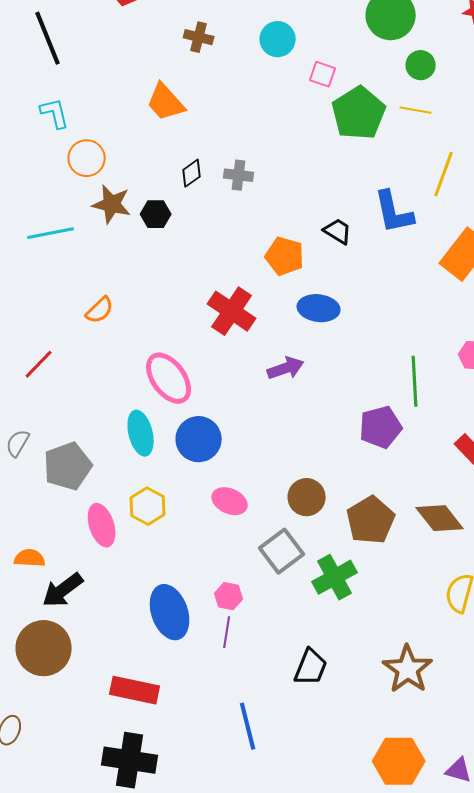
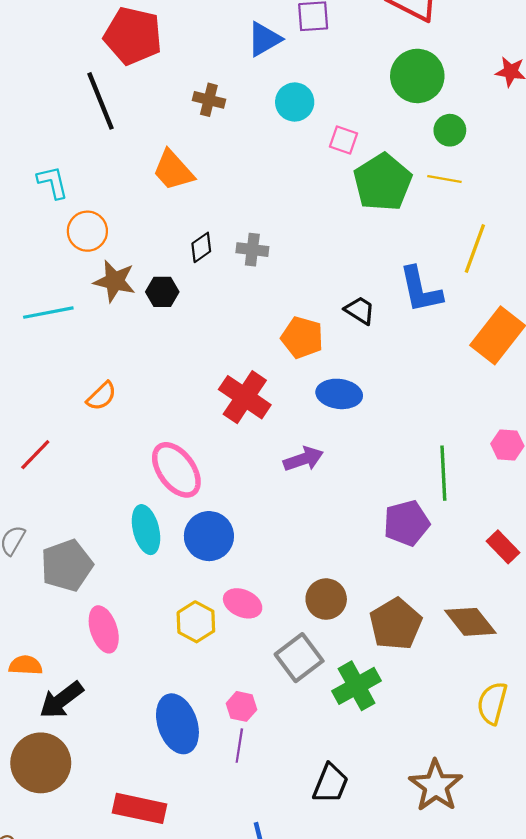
black line: (48, 38) -> (100, 101), moved
yellow hexagon: (148, 506) -> (196, 622), moved

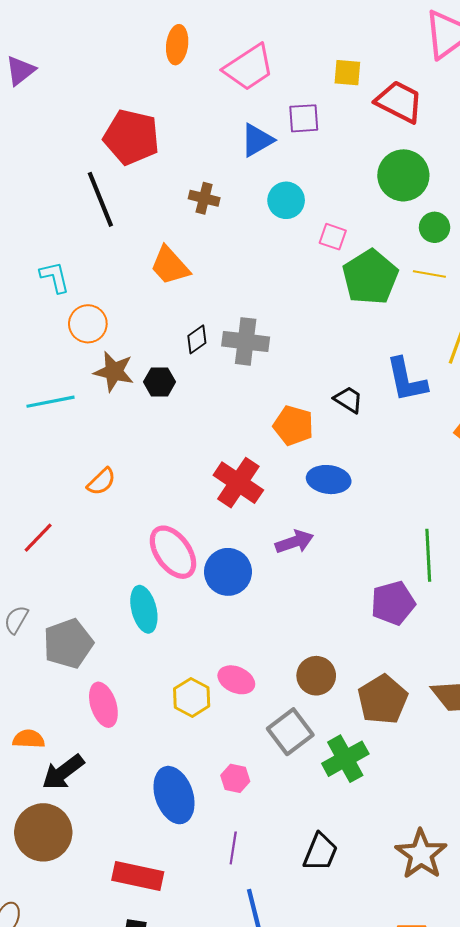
gray cross: (252, 250) -> (246, 341), size x1.5
blue circle: (209, 536) -> (228, 572), moved
purple line: (239, 746) -> (233, 848), moved

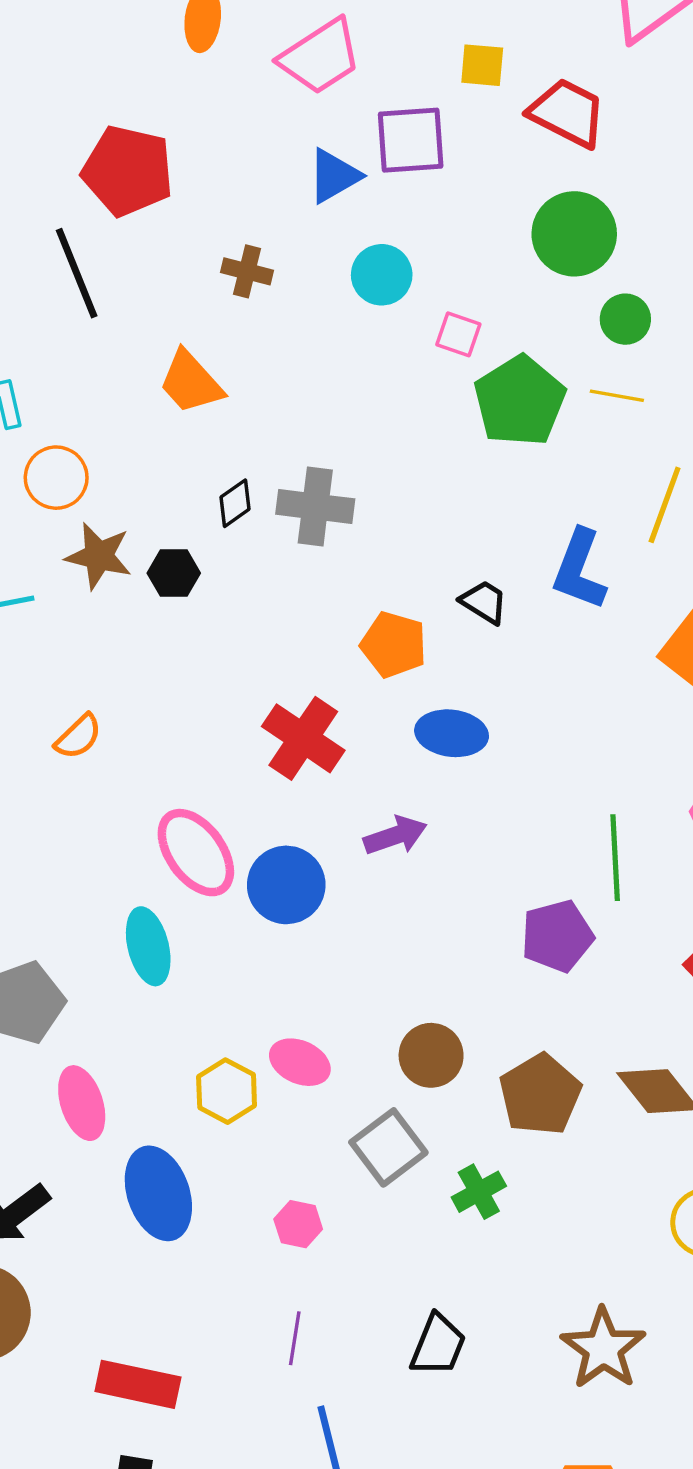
purple square: (304, 118) -> (411, 140), size x1.4
blue L-shape: (406, 380) -> (579, 570), turned 33
green cross: (345, 759) -> (479, 1192), size x0.7
blue ellipse: (174, 795) -> (158, 1193), moved

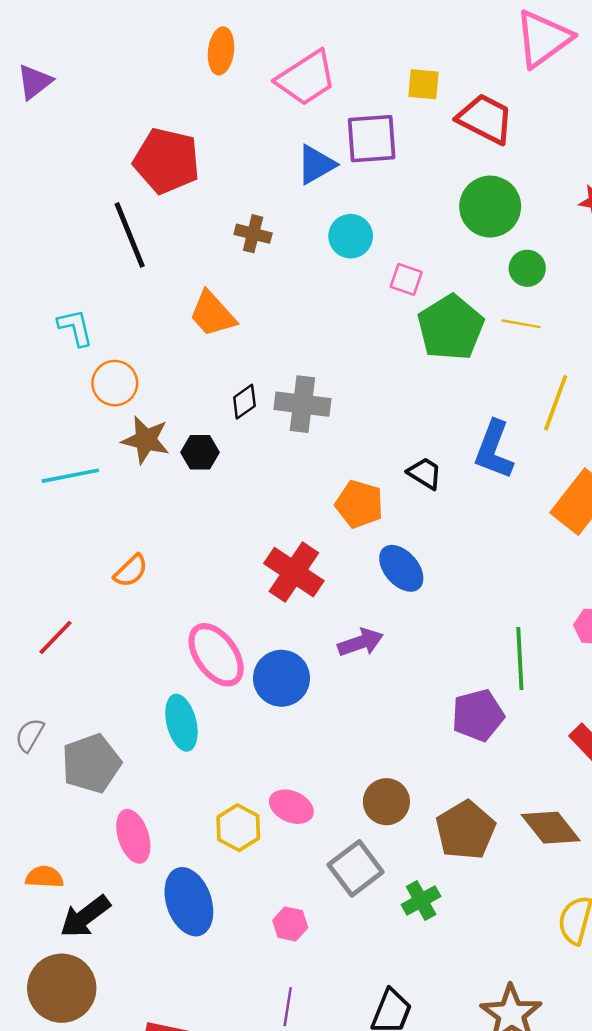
blue ellipse: (452, 733) -> (401, 568), turned 42

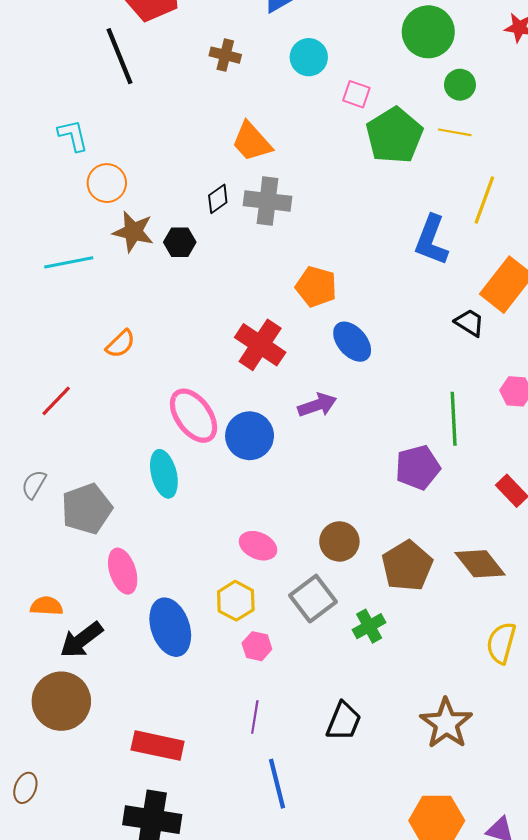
orange trapezoid: (212, 314) -> (252, 142), moved
black trapezoid: (425, 473) -> (469, 323), moved
yellow hexagon: (238, 828) -> (236, 601), moved

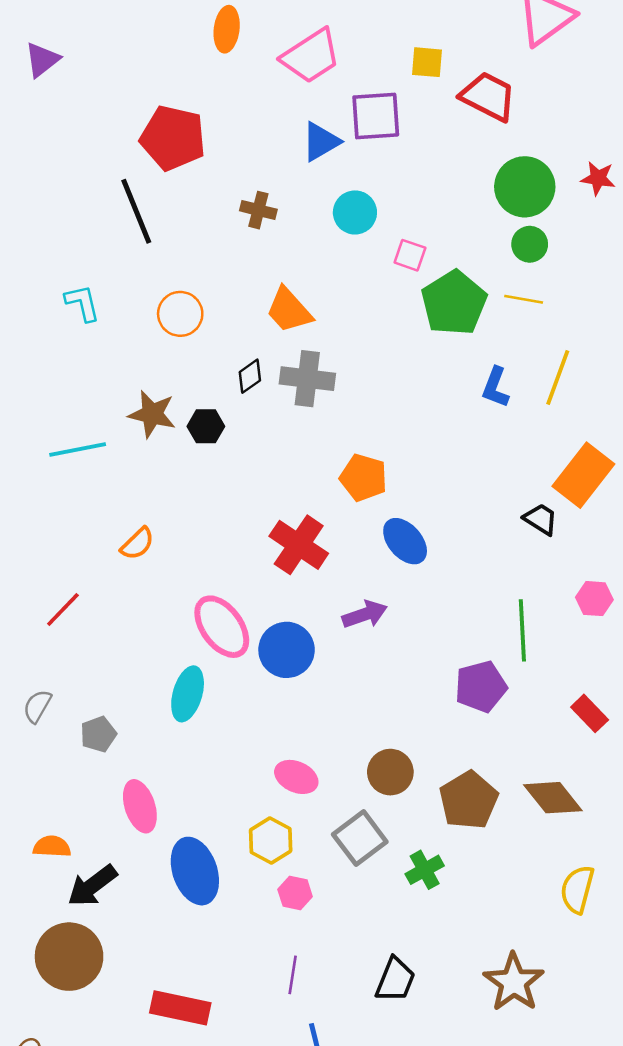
green circle: (428, 32) -> (525, 187), moved
orange circle: (107, 183) -> (180, 314), moved
blue L-shape: (431, 240) -> (495, 387), moved, size x0.7
cyan ellipse: (164, 474) -> (188, 694), turned 30
gray pentagon: (87, 509) -> (98, 734), size x0.6

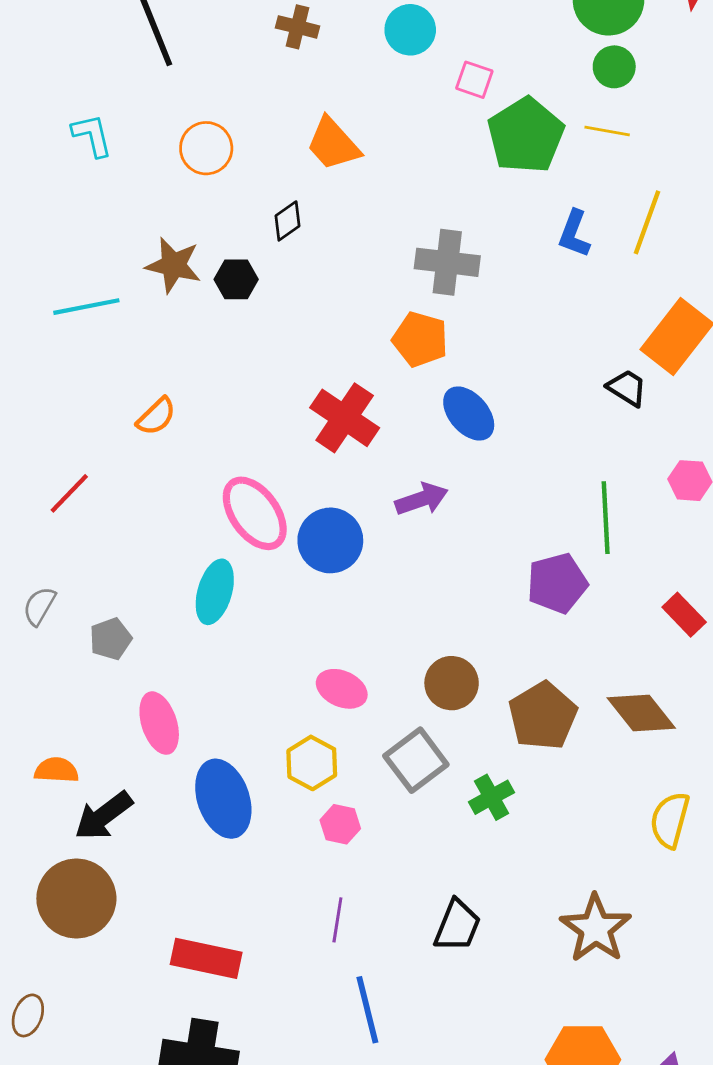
gray cross: (307, 379) -> (447, 262), moved

